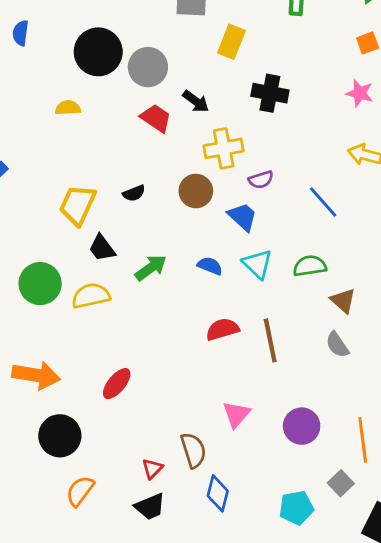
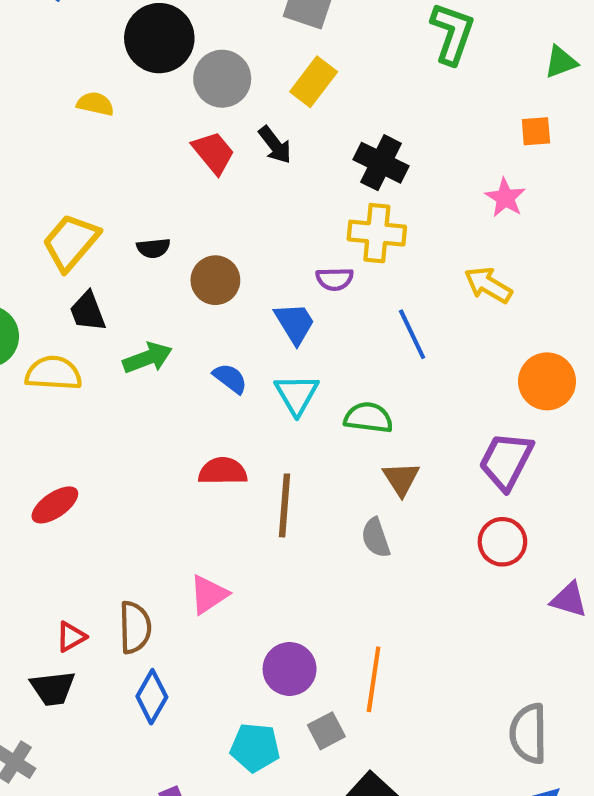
yellow rectangle: (231, 42) -> (314, 82), moved
yellow cross: (224, 148) -> (377, 233), moved
brown circle: (196, 191) -> (215, 280), moved
purple circle: (302, 426) -> (290, 669), moved

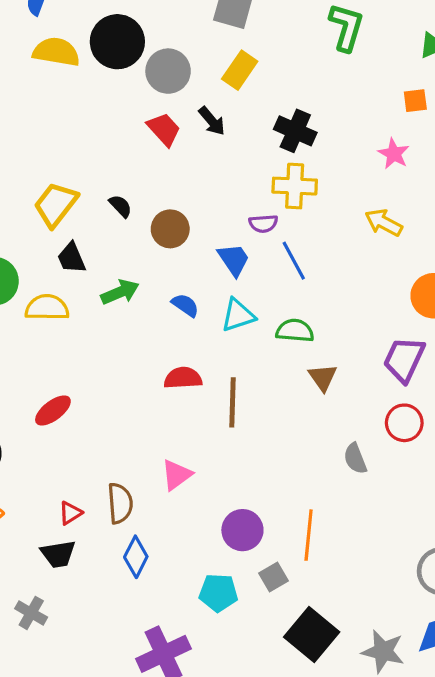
yellow semicircle: (95, 104) -> (56, 52), moved, size x1.6
black semicircle: (153, 248) -> (120, 206), turned -125
blue line: (412, 334) -> (294, 261), moved
cyan triangle: (297, 394) -> (238, 315), turned 45
gray semicircle: (376, 538) -> (355, 459), moved

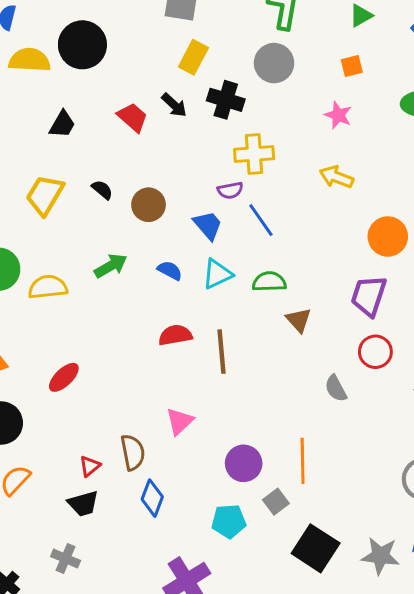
gray circle: (168, 71) -> (274, 63), moved
black cross: (295, 131) -> (226, 100), moved
black trapezoid: (71, 258) -> (62, 124), moved, turned -120

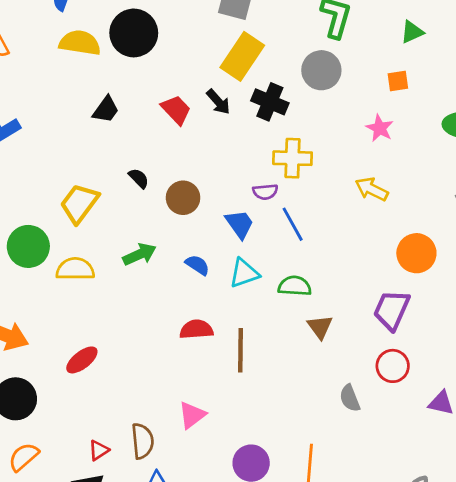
yellow rectangle: (193, 57) -> (242, 56), size x1.4
yellow trapezoid: (45, 195) -> (79, 203), moved

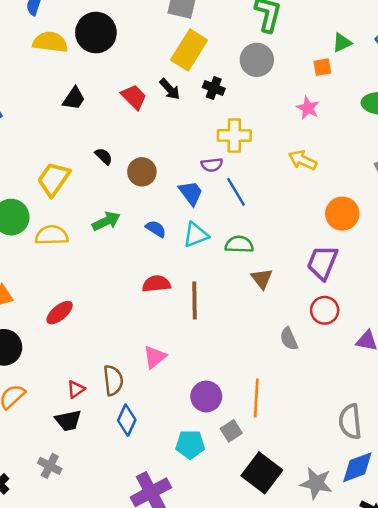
green triangle: (412, 32) -> (342, 43), moved
black cross: (270, 102) -> (214, 88), size x0.7

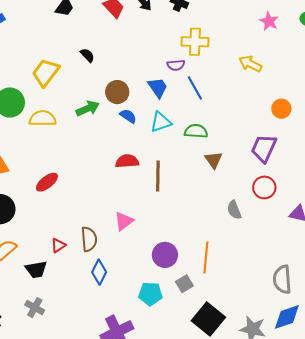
pink star: (308, 108) -> (269, 21), moved
brown circle: (142, 172) -> (117, 92), moved
orange circle: (342, 214) -> (281, 109), size x0.7
black trapezoid: (68, 421) -> (36, 270), moved

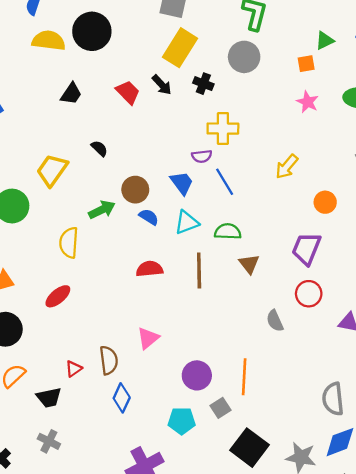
yellow arrow: (250, 64) -> (287, 167), moved, turned -75
yellow semicircle: (43, 118) -> (69, 243), moved, turned -84
brown line: (158, 176) -> (199, 270), moved

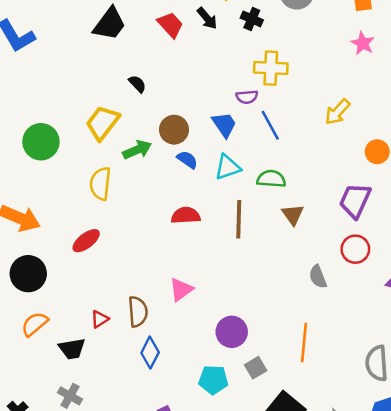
black trapezoid: (71, 94) -> (110, 24), size x1.4
yellow trapezoid: (52, 170) -> (103, 123), moved
orange line: (244, 377) -> (304, 343), moved

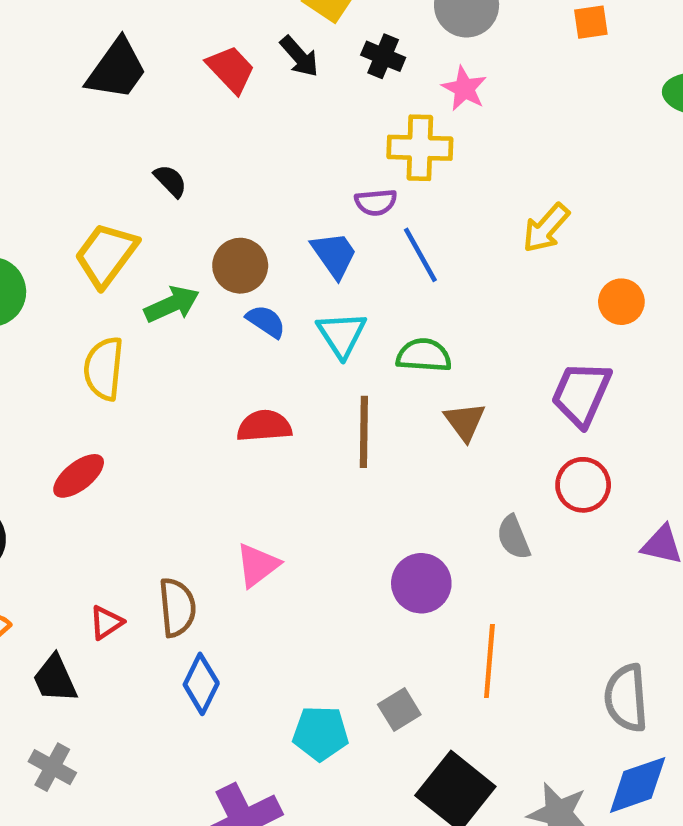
pink star: (363, 43) -> (464, 89), moved
cyan triangle: (228, 167) -> (342, 335), turned -44
purple circle: (232, 332) -> (421, 583), moved
black trapezoid: (72, 349) -> (55, 679), turned 76

